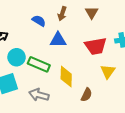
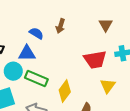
brown triangle: (92, 13) -> (106, 25), moved
blue triangle: (58, 40) -> (27, 53), moved
yellow diamond: (66, 77) -> (65, 91), turned 35

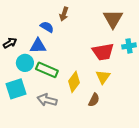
brown triangle: (106, 25) -> (113, 19), size x1.5
brown arrow: (60, 26) -> (64, 14), moved
yellow triangle: (108, 86) -> (103, 77), moved

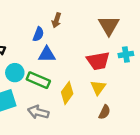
blue semicircle: (47, 27) -> (38, 34), turned 80
blue triangle: (38, 46) -> (47, 54), moved
brown semicircle: (94, 100) -> (105, 112), moved

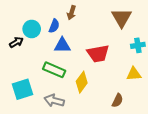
red trapezoid: (98, 61) -> (98, 53), moved
cyan circle: (15, 73) -> (32, 29), moved
yellow triangle: (98, 88) -> (134, 74), moved, turned 49

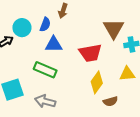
brown triangle: (122, 18) -> (114, 29), moved
yellow diamond: (82, 82) -> (97, 82), moved
brown semicircle: (117, 100) -> (110, 101), turned 48

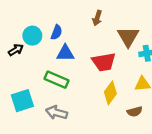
brown arrow: (63, 11) -> (97, 18), moved
brown semicircle: (110, 101) -> (135, 112), moved

